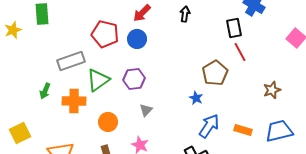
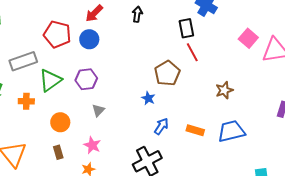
orange cross: (74, 101) -> (26, 101), size x0.7
blue arrow: (209, 126) -> (161, 126), size x0.7

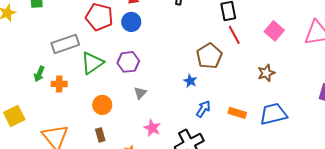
pink square: (248, 38) -> (274, 31), moved
orange cross: (26, 101) -> (59, 84), moved
pink star: (92, 145) -> (152, 128), moved

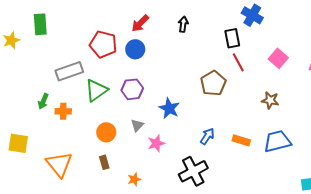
brown star: (266, 73) -> (270, 100), turned 30
blue star: (190, 81) -> (169, 108), moved, size x1.5
gray triangle: (140, 93) -> (137, 125), moved
yellow square: (14, 116) -> (18, 143), turned 35
pink star: (152, 128) -> (156, 143), moved, turned 30

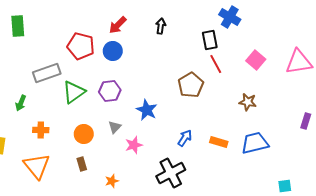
orange cross: (63, 111) -> (41, 130), moved

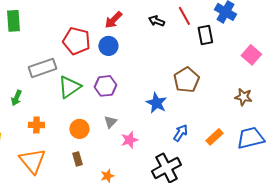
black arrow: (161, 26) -> (156, 21), turned -77
red line: (216, 64) -> (184, 16), moved
blue star: (147, 110) -> (156, 103), moved
orange rectangle: (219, 142) -> (214, 137), turned -60

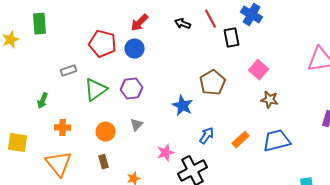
pink square: (251, 55) -> (259, 70), moved
gray rectangle: (42, 68) -> (69, 71), size x0.6
pink star: (129, 140) -> (166, 153), moved

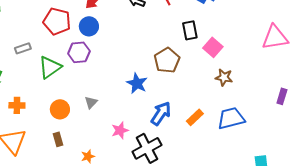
black rectangle: (232, 38) -> (190, 30), moved
purple hexagon: (132, 89) -> (79, 52), moved
blue arrow: (207, 136) -> (161, 113), size x1.4

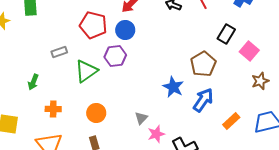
black rectangle: (190, 30) -> (226, 34), turned 42
brown star: (224, 77) -> (260, 81), turned -30
gray triangle: (91, 102) -> (141, 118), moved
blue arrow: (161, 113) -> (203, 100), moved

